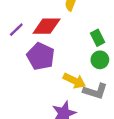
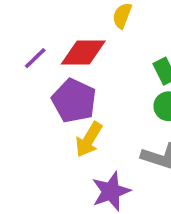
yellow arrow: (74, 81) -> (89, 140), moved, turned 95

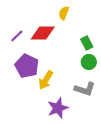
purple pentagon: (74, 101) -> (27, 66), moved

